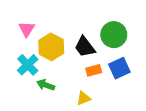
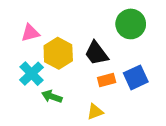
pink triangle: (27, 29) -> (30, 33), turned 42
green circle: (114, 35) -> (131, 24), moved

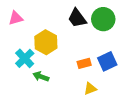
pink triangle: (30, 33) -> (16, 18), moved
black trapezoid: (96, 53) -> (77, 18), moved
yellow triangle: (95, 112) -> (90, 89), moved

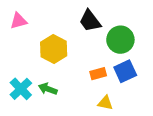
green circle: (103, 19) -> (120, 40), moved
cyan cross: (25, 58) -> (21, 89), moved
yellow triangle: (90, 89) -> (105, 103), turned 32

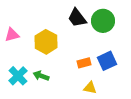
pink triangle: (18, 21) -> (12, 35), moved
green circle: (120, 40) -> (103, 21), moved

